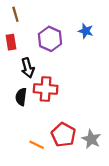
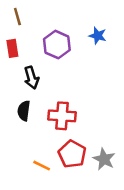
red cross: (46, 89) -> (62, 116), moved

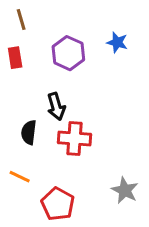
black arrow: (31, 78) -> (56, 106), moved
red pentagon: (72, 154) -> (58, 204), moved
orange line: (42, 166) -> (20, 177), moved

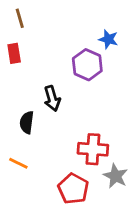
purple hexagon: (68, 53) -> (87, 65), moved
red cross: (74, 138) -> (93, 149), moved
red pentagon: (58, 204) -> (73, 189), moved

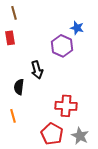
orange line: (18, 163) -> (13, 116), turned 48
gray star: (115, 176) -> (80, 136), moved

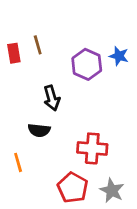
brown line: (14, 13) -> (38, 45), moved
blue star: (77, 28) -> (119, 56), moved
black semicircle: (19, 87) -> (39, 130), moved, turned -91

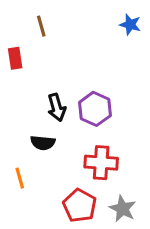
brown line: (38, 45) -> (41, 26), moved
blue star: (119, 56) -> (130, 25), moved
purple hexagon: (87, 64) -> (95, 109), moved

